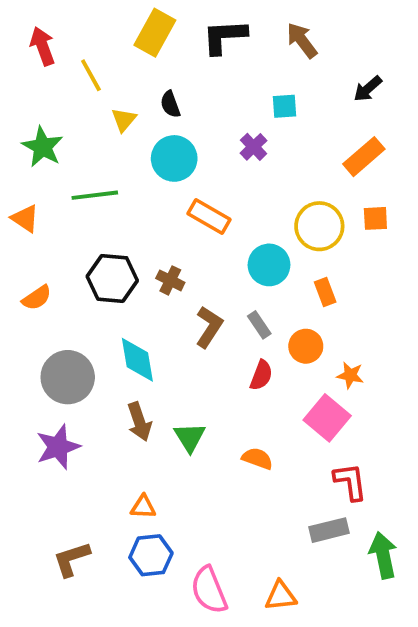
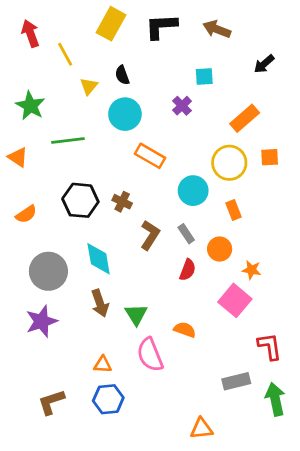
brown arrow: (302, 40) -> (217, 29), turned -32
orange rectangle: (364, 157) -> (245, 118), moved
red L-shape: (350, 482) -> (270, 346), moved
pink semicircle: (209, 590) -> (150, 355), moved

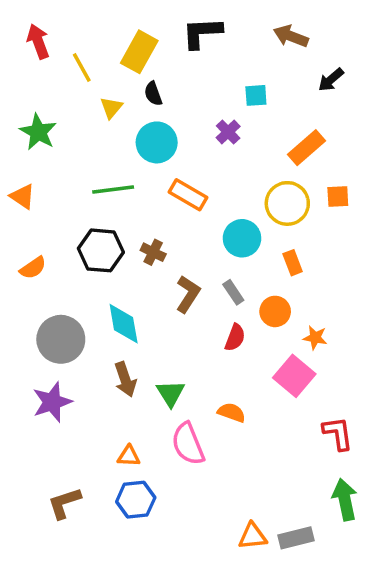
yellow rectangle: (111, 24) -> (139, 52), moved
brown arrow: (217, 29) -> (291, 36), moved
green line: (68, 141) -> (113, 189), moved
gray rectangle: (236, 381) -> (296, 538), moved

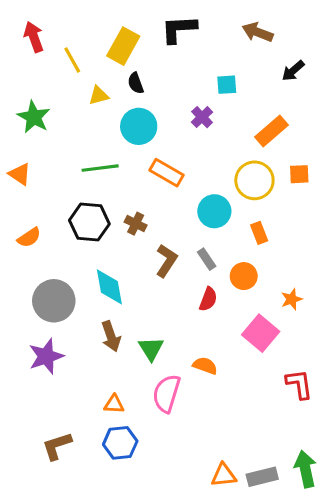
yellow triangle: (111, 108) -> (99, 95), turned 35
orange star: (315, 338) -> (292, 299), moved, turned -30
pink semicircle: (188, 444) -> (166, 393), turned 39
green arrow: (345, 500) -> (305, 469), moved

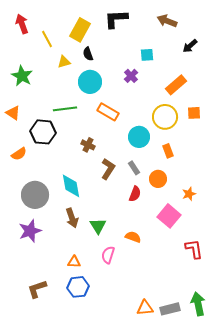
black hexagon: (89, 222) -> (43, 132), moved
pink semicircle: (166, 393) -> (108, 255), size x0.7

